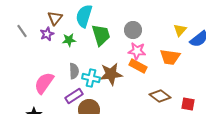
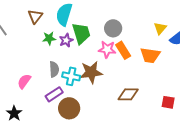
purple star: (47, 34) -> (66, 40), moved
pink star: (137, 51) -> (107, 49), moved
orange rectangle: (138, 66) -> (123, 50), moved, turned 30
pink semicircle: (44, 83) -> (24, 81), size x0.7
brown diamond: (160, 96) -> (128, 94), moved, turned -35

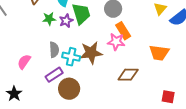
pink star: (107, 49) -> (116, 42), moved
orange trapezoid: (150, 55) -> (159, 53), moved
red square: (168, 102) -> (168, 97), moved

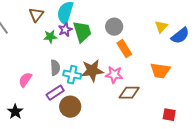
purple star: (66, 21) -> (65, 30), moved
pink star: (116, 42) -> (114, 75), moved

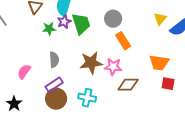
cyan cross: (72, 75) -> (87, 98), moved
brown circle: (70, 107) -> (56, 99), moved
red square: (169, 115) -> (168, 84), moved

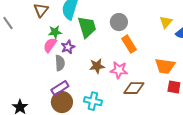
purple star: (64, 22) -> (68, 47), moved
brown star: (91, 63) -> (97, 66), size x0.7
pink semicircle: (24, 72) -> (50, 45), moved

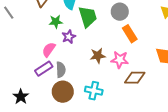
pink semicircle: (50, 45) -> (49, 50), moved
gray semicircle: (60, 63) -> (61, 70), moved
purple rectangle: (60, 88) -> (44, 69), moved

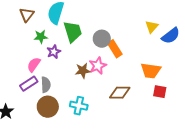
gray circle: (120, 12) -> (102, 39), moved
pink star: (120, 60) -> (98, 66), moved, turned -30

